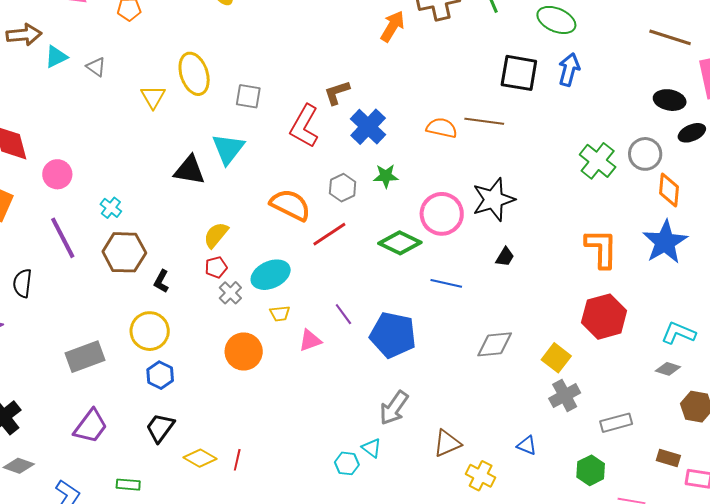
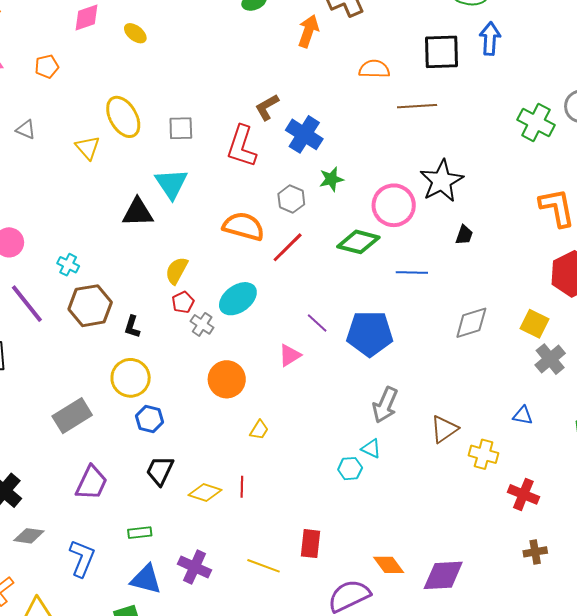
orange semicircle: (442, 128) -> (374, 69), moved
yellow trapezoid: (280, 314) -> (259, 430), moved, turned -40

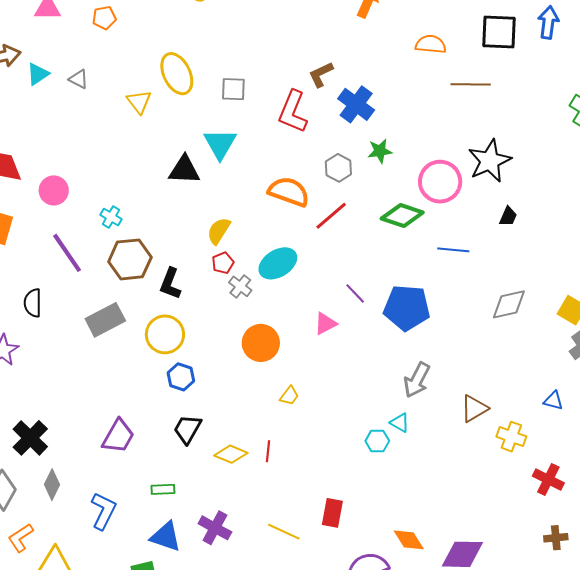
black L-shape: (132, 327) -> (170, 284), size x1.4
gray rectangle: (72, 416) -> (105, 320), moved
gray diamond: (29, 536) -> (52, 485), turned -76

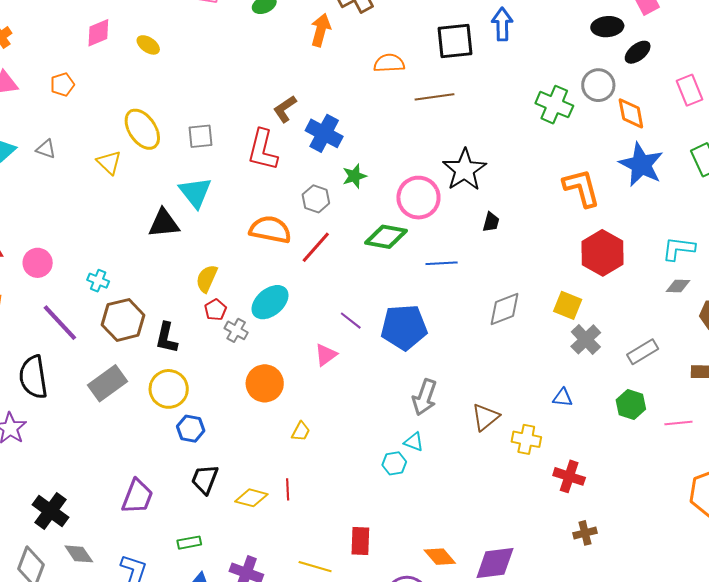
black semicircle: (33, 303) -> (33, 377), size x1.5
gray diamond: (52, 485) -> (79, 554), turned -52

